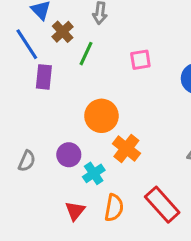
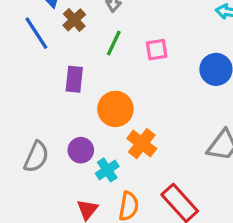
green line: (86, 54) -> (114, 43), moved
purple rectangle: (44, 77) -> (74, 79), moved
gray semicircle: (27, 161) -> (36, 157), size x1.4

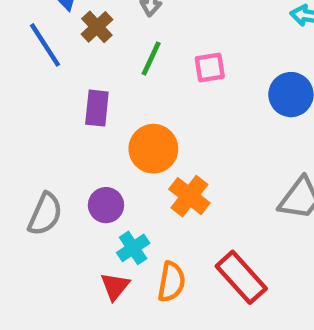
cyan cross: (107, 170) -> (133, 248), moved

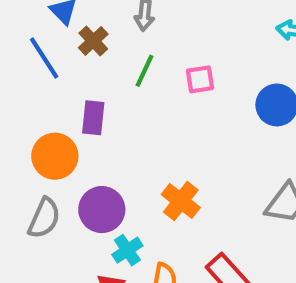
orange circle: (153, 149) -> (55, 156), moved
purple circle: (106, 205) -> (102, 210), size x1.4

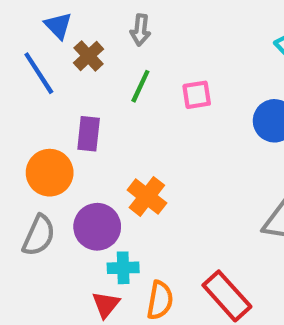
orange cross: (181, 201) -> (147, 196), moved
cyan cross: (127, 250) -> (123, 268), turned 32

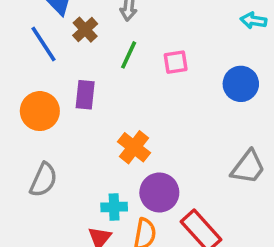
orange circle: (50, 173) -> (40, 111), moved
purple circle: (97, 227) -> (159, 193), moved

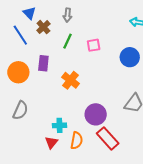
orange cross: (134, 147) -> (71, 80), moved
purple circle: (159, 193) -> (96, 114), moved

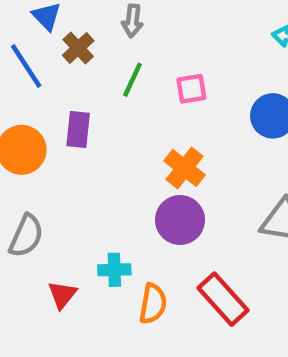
orange cross: (71, 80) -> (185, 168), moved
purple circle: (96, 114) -> (180, 220), moved
red triangle: (51, 143) -> (62, 295), moved

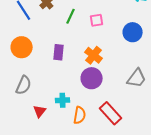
purple rectangle: (78, 129) -> (59, 52), moved

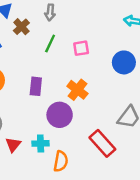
purple circle: (92, 78) -> (60, 115), moved
red triangle: (40, 111) -> (13, 145), moved
red rectangle: (111, 113) -> (102, 143), moved

